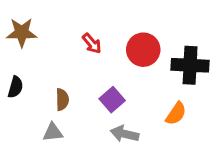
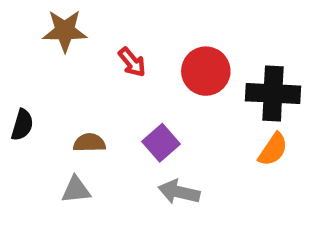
brown star: (22, 33) -> (65, 31), moved
brown semicircle: (62, 100) -> (89, 143), turned -90
orange semicircle: (176, 114) -> (273, 149), moved

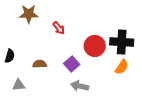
red circle: (206, 71) -> (95, 46), moved
gray triangle: (76, 190) -> (19, 85), moved

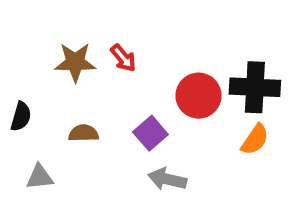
brown star: (29, 14) -> (75, 62), moved

